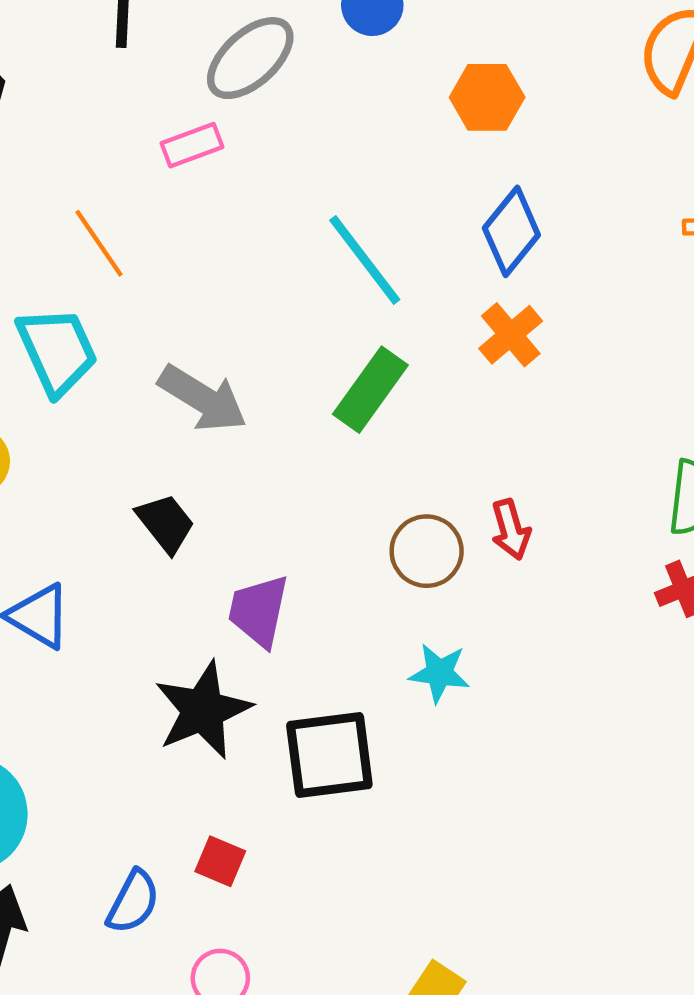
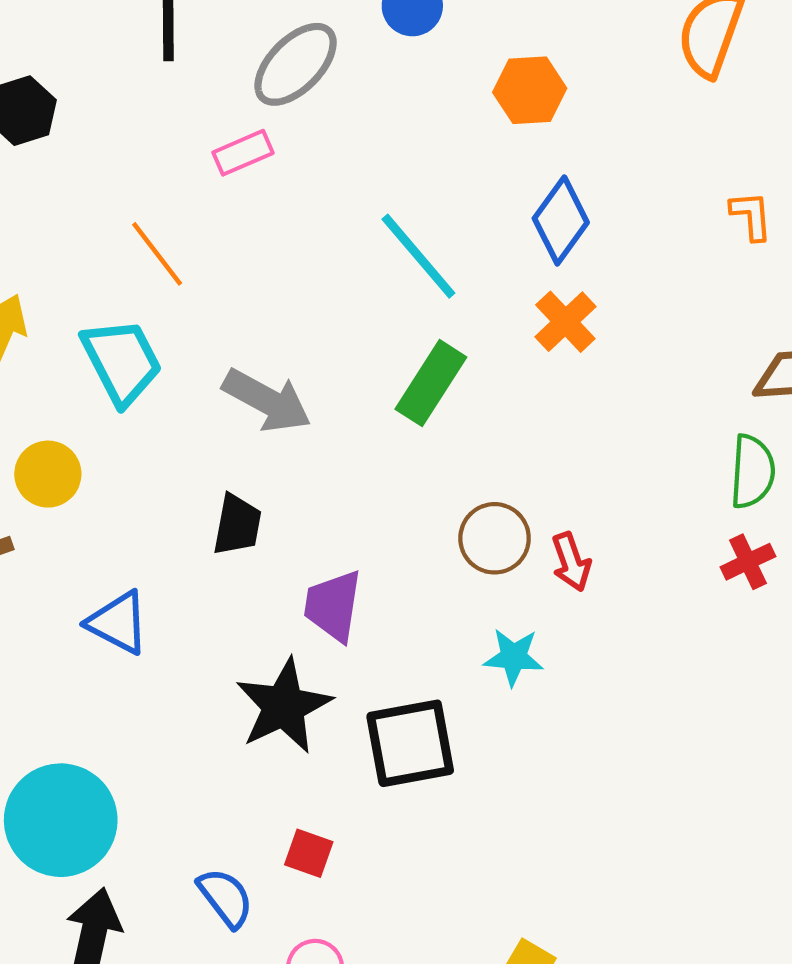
black trapezoid: (166, 523) -> (237, 525), turned 52
red arrow: (511, 530) -> (571, 562), moved
blue semicircle: (133, 902) -> (226, 898), turned -62

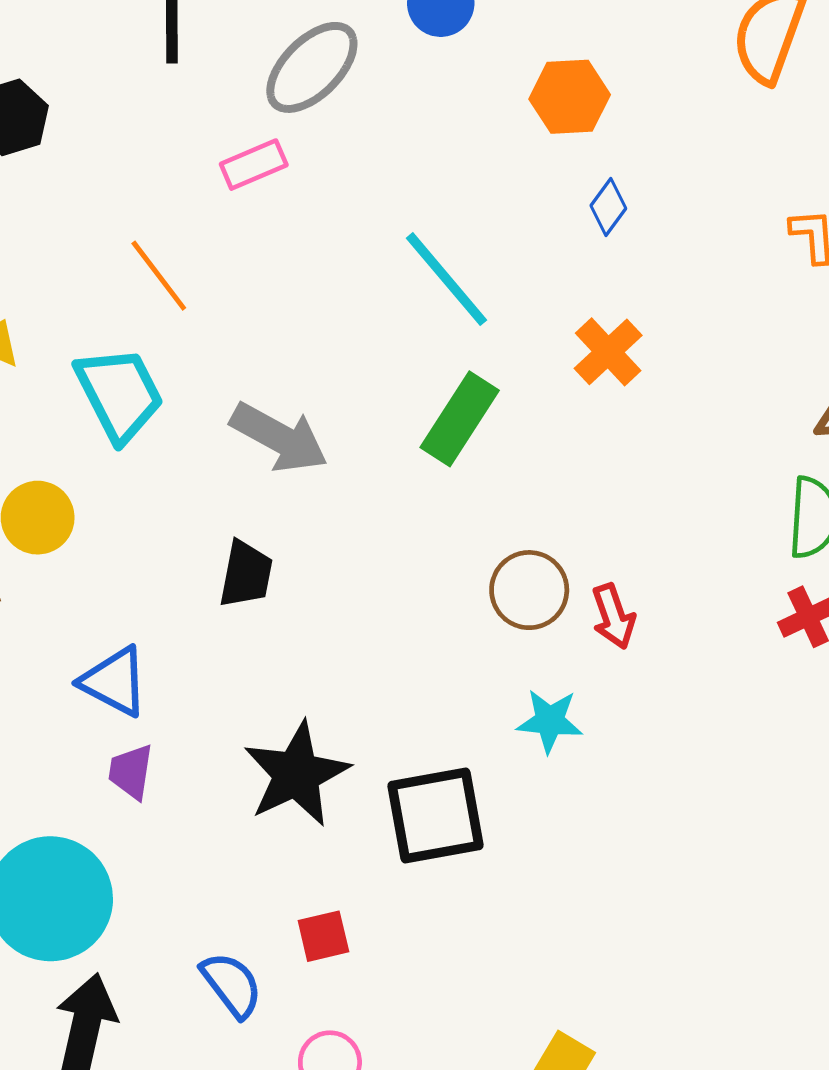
blue diamond: (561, 220) -> (608, 207), moved, size x0.6
purple trapezoid: (333, 606) -> (131, 772), moved, size x0.7
red square: (309, 853) -> (323, 936), turned -33

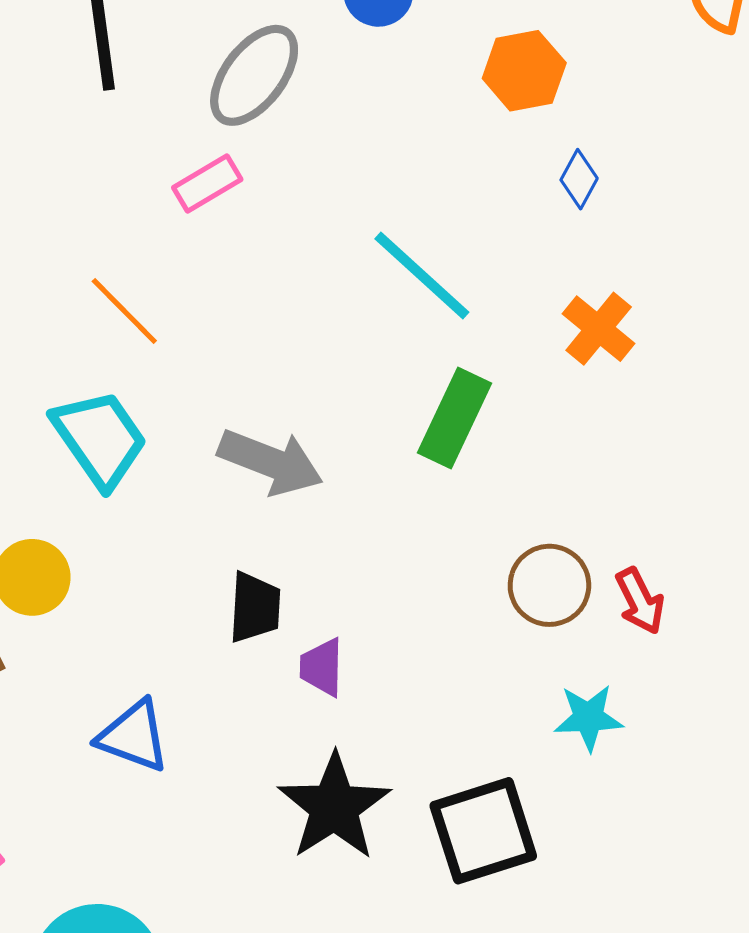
purple trapezoid: (131, 772) -> (322, 667), moved

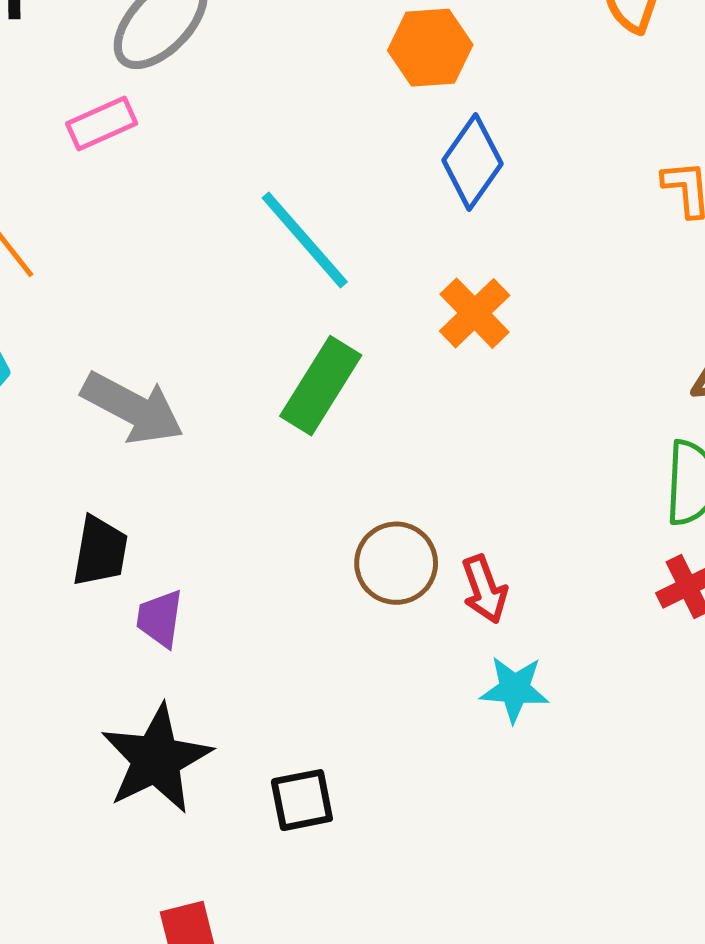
blue diamond: (579, 179) -> (472, 162), size x1.6
cyan star: (588, 718) -> (515, 689), moved
black square: (483, 831) -> (302, 800), size x0.6

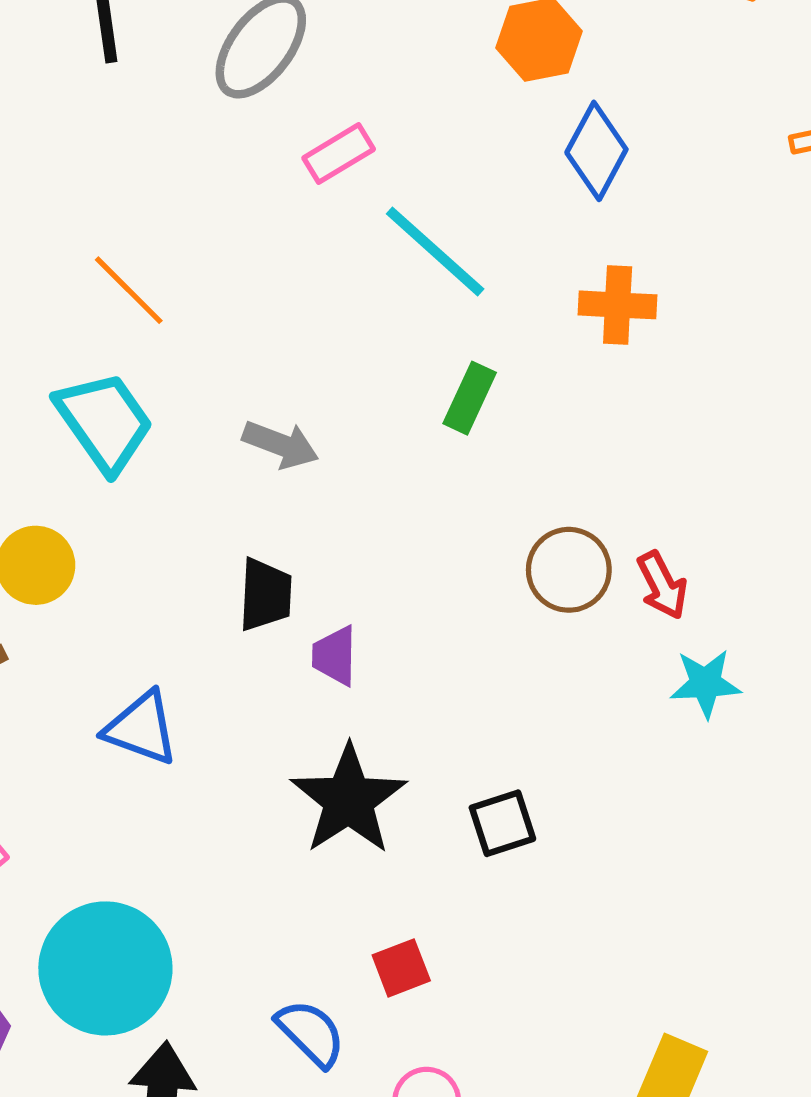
pink rectangle: (102, 123) -> (339, 154), moved
orange cross: (475, 313) -> (618, 305), turned -36
green rectangle: (321, 386) -> (470, 398), size x0.7
gray arrow: (133, 408) -> (281, 445), size x0.7

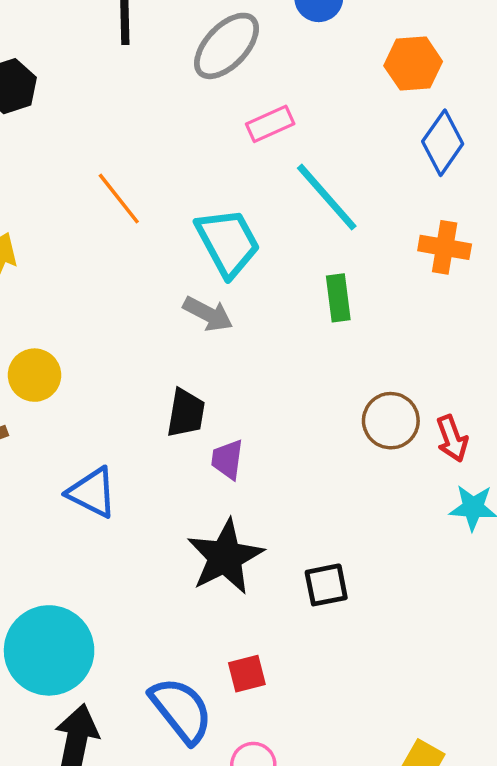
green rectangle: (470, 398) -> (338, 298), turned -39
cyan trapezoid: (104, 422) -> (228, 242), moved
blue semicircle: (311, 1033) -> (181, 710), size x1.4

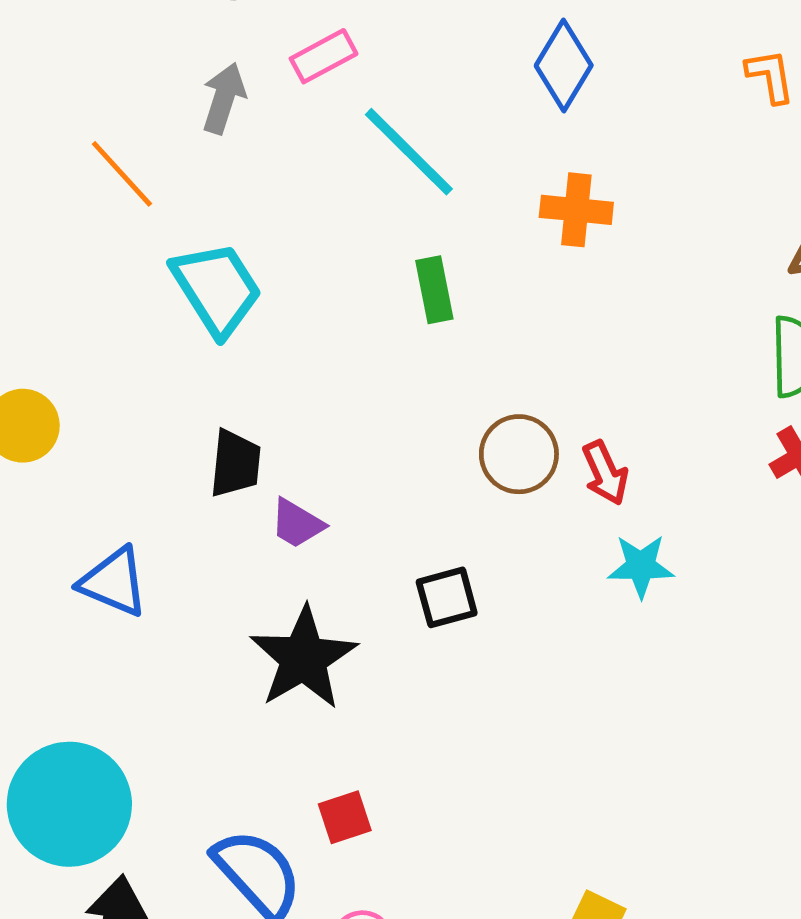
cyan trapezoid: (228, 242) -> (217, 289), moved
gray arrow: (208, 314) -> (224, 98), moved, turned -96
purple trapezoid: (227, 459) -> (297, 524), turned -63
black square: (326, 585) -> (447, 597), moved

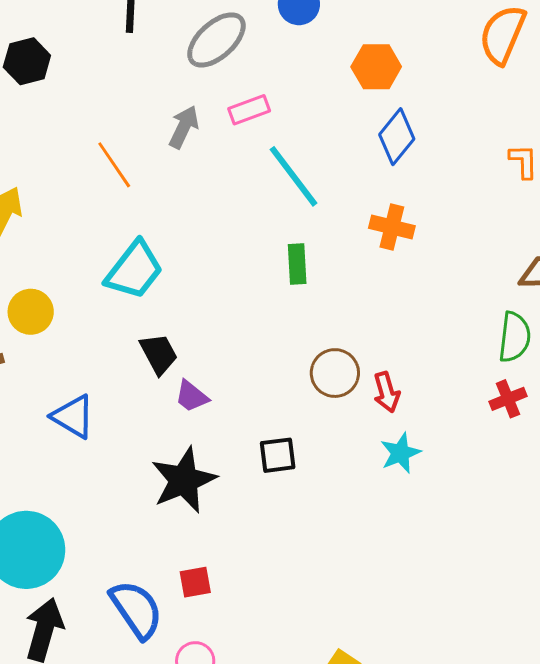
cyan trapezoid: (217, 289) -> (134, 270), moved, turned 62
black trapezoid: (235, 464) -> (159, 354), turned -42
cyan star: (641, 566) -> (400, 453), turned -30

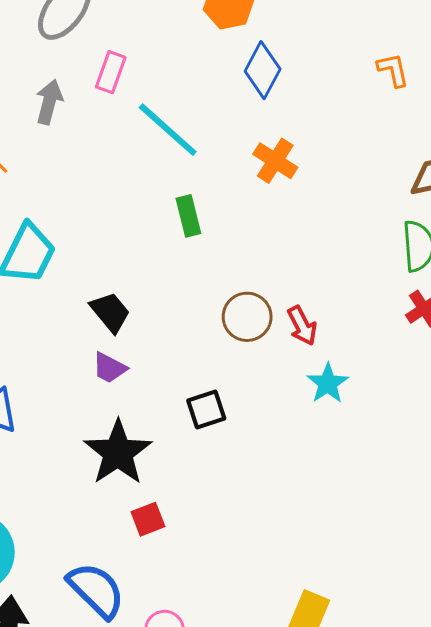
pink rectangle: (249, 110) -> (111, 72), turned -39
orange cross: (392, 227) -> (275, 161), turned 30
black trapezoid: (159, 354) -> (110, 312), moved
red square: (195, 582) -> (148, 519), moved

